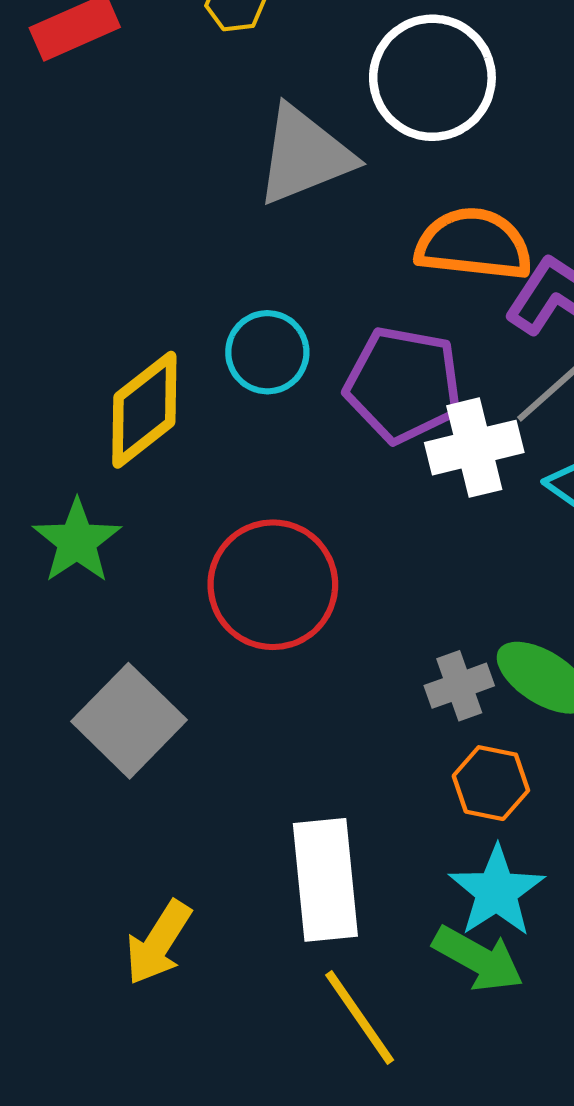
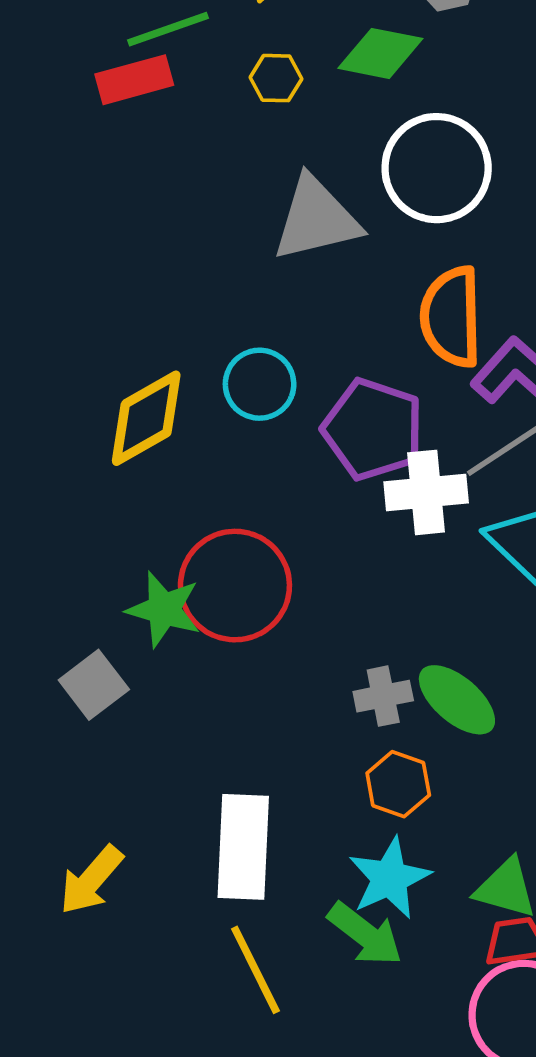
orange semicircle: (474, 244) -> (451, 317), turned -106
green star: (77, 541) -> (164, 609), moved, turned -30
gray square: (129, 721) -> (94, 685), size x0.7

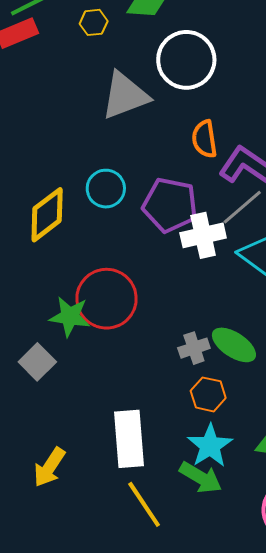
orange semicircle: (451, 317) -> (204, 139), size x0.7

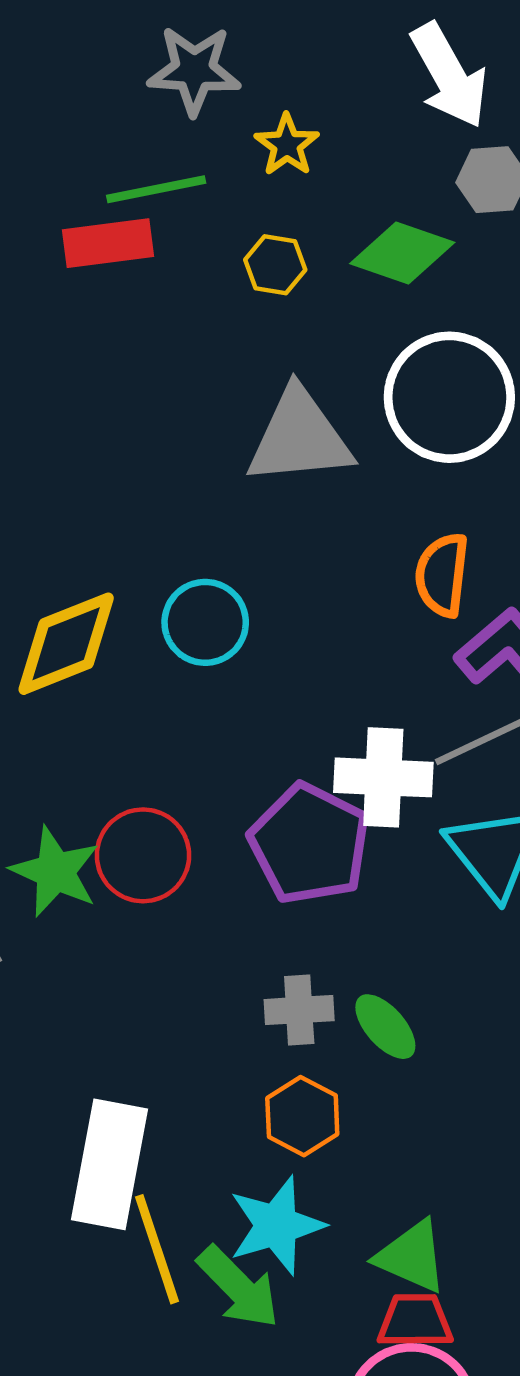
purple pentagon: (170, 205) -> (310, 844), moved
red circle: (107, 299) -> (143, 855), size x0.7
green ellipse: (234, 345) -> (385, 1027), size x0.7
yellow line: (144, 504) -> (157, 1249), moved

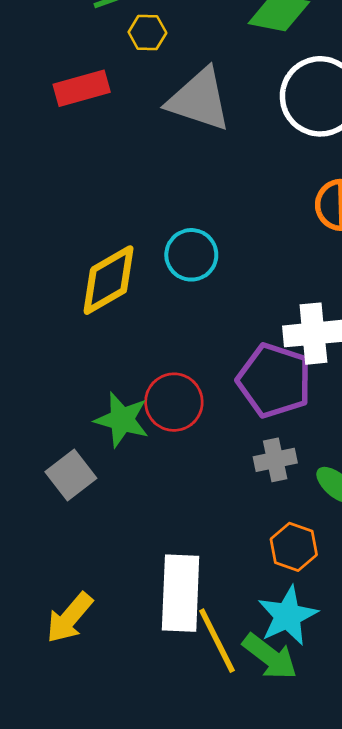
red rectangle: (108, 243) -> (82, 88), moved
yellow hexagon: (275, 265) -> (147, 33), moved
gray triangle: (299, 437) -> (199, 100), moved, turned 32
gray cross: (299, 1010) -> (275, 460), moved

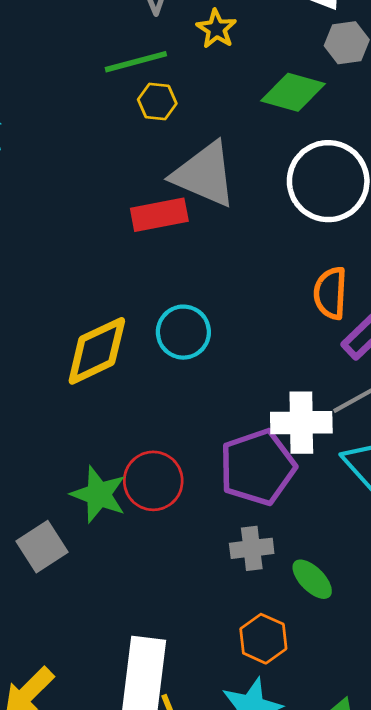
red rectangle: (82, 88) -> (159, 215), moved
purple pentagon: (274, 380) -> (257, 467), turned 30

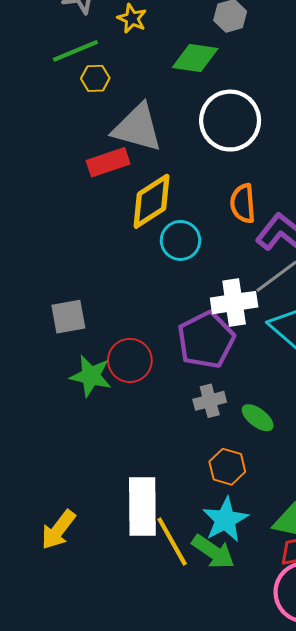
cyan circle: (183, 332) -> (180, 240), moved
yellow diamond: (97, 351) -> (152, 201), moved
gray square: (42, 547) -> (68, 317), moved, turned 30

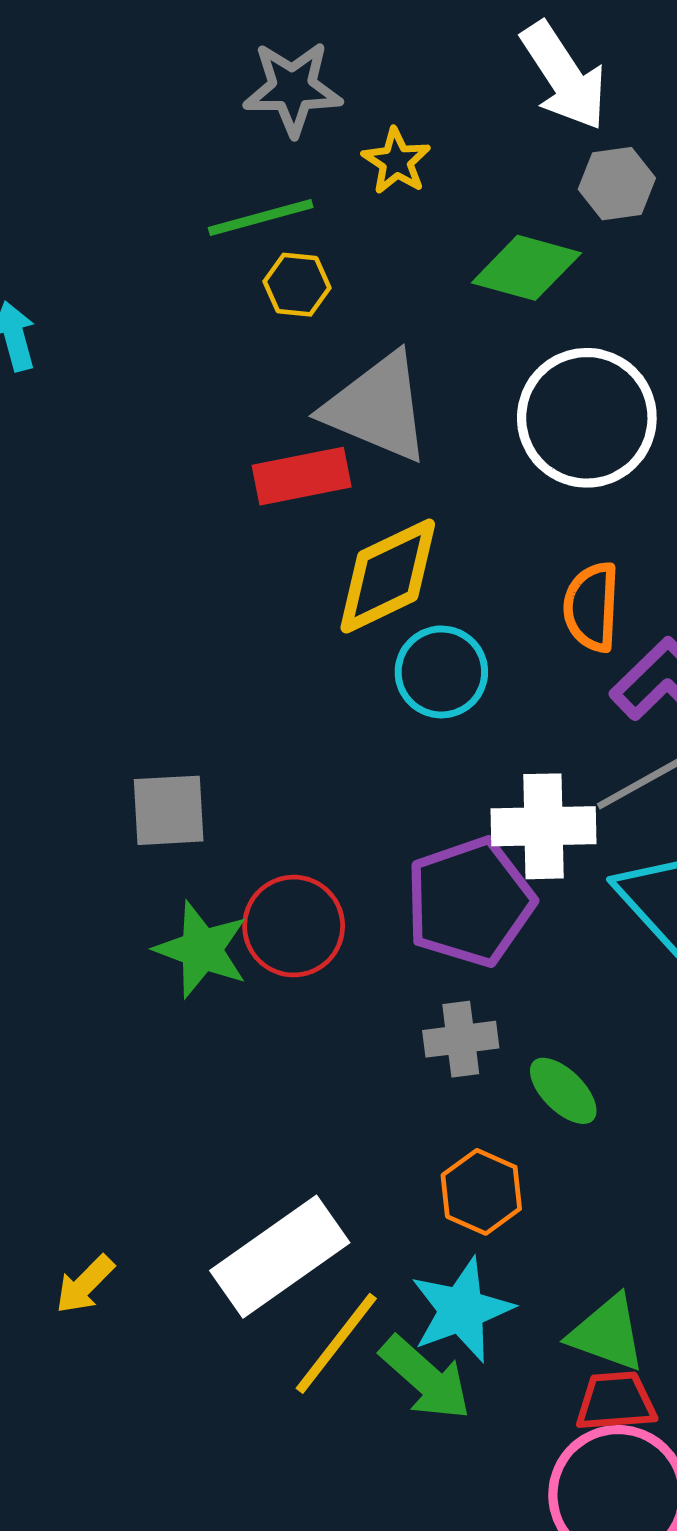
white rectangle: (142, 507) -> (280, 1257), turned 48
yellow arrow: (58, 530) -> (85, 1284), size x0.7
yellow line: (172, 542) -> (336, 1343), turned 60

